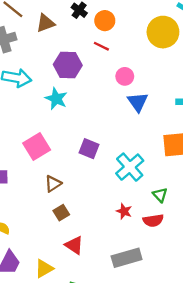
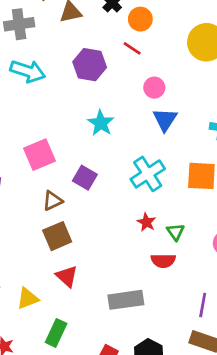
cyan star: (56, 99) -> (101, 123), moved
purple square: (89, 149) -> (85, 178), moved
cyan cross: (130, 167) -> (148, 174), moved
red star: (124, 211) -> (146, 222), moved
brown square: (61, 213) -> (57, 236), size x1.5

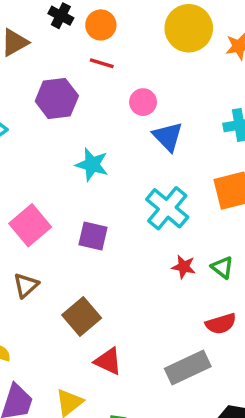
brown triangle: (52, 201) -> (26, 285), moved
red semicircle: (163, 261) -> (221, 324), moved

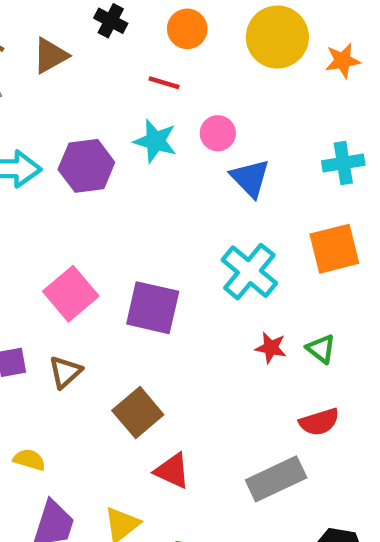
orange circle: (101, 25) -> (187, 29), moved
purple hexagon: (57, 99) -> (86, 166), moved
cyan star: (92, 165) -> (155, 141), moved
purple square: (93, 236) -> (153, 308), size x1.4

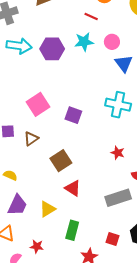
cyan star: (155, 141) -> (84, 42), turned -30
cyan cross: (249, 272) -> (118, 105), turned -35
purple square: (153, 308) -> (73, 115), size x0.7
red star: (271, 348) -> (118, 153), moved

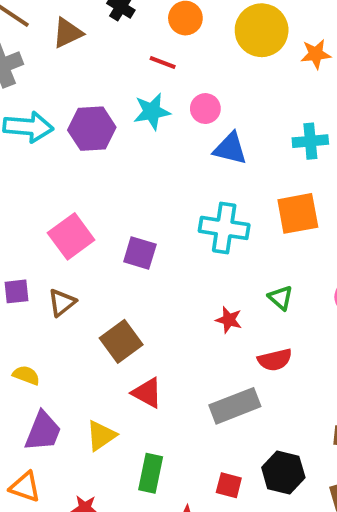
blue triangle: (124, 63) -> (230, 149), turned -36

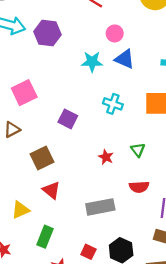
cyan star: (152, 112) -> (92, 62), moved
cyan cross: (224, 228) -> (113, 104), size x0.7
purple square: (140, 253) -> (68, 119), moved
red semicircle: (275, 360) -> (139, 187), moved

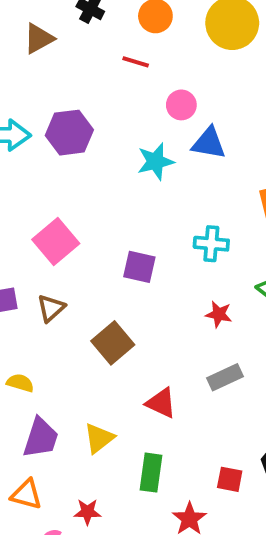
cyan cross: (113, 104) -> (211, 244), moved
red triangle: (51, 190) -> (161, 403), moved
gray rectangle: (100, 207) -> (225, 377), moved, size x0.7

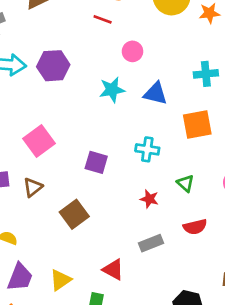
blue triangle: (209, 143) -> (155, 94), moved
red triangle: (161, 403) -> (113, 270), moved

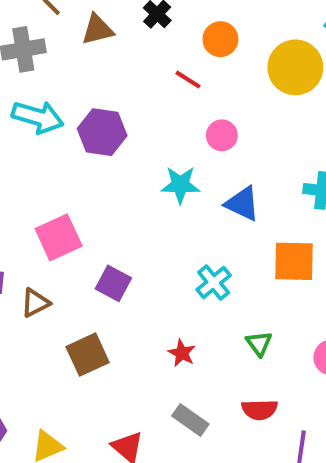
cyan cross: (147, 149) -> (214, 282), turned 30
purple square: (96, 162) -> (113, 283), moved
red star: (149, 199) -> (182, 353), moved
gray rectangle: (151, 243) -> (190, 420), turned 45

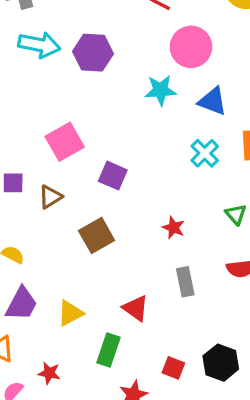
pink circle: (222, 135) -> (191, 47), size x1.6
cyan cross: (214, 282) -> (205, 153), moved
gray rectangle: (190, 420) -> (185, 282), turned 48

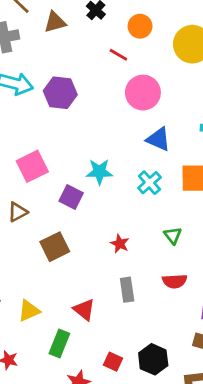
cyan star: (161, 90) -> (99, 172), moved

